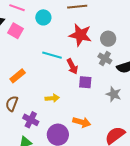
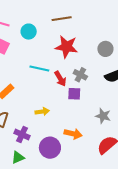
gray circle: (108, 39) -> (105, 49), moved
gray cross: (105, 59) -> (80, 75), moved
gray star: (114, 94) -> (103, 116), moved

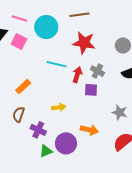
cyan circle: (29, 32) -> (46, 27), size x1.5
red arrow: (60, 79) -> (77, 75), turned -133
green triangle: (18, 157) -> (46, 151), moved

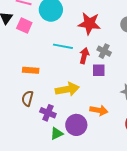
orange rectangle: (23, 87) -> (31, 70), turned 49
yellow arrow: (59, 107) -> (67, 89), size x1.6

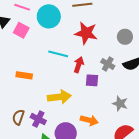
gray cross: (104, 51) -> (108, 64), moved
brown semicircle: (27, 98) -> (18, 117), moved

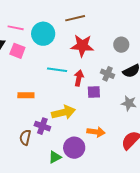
gray star: (120, 104) -> (129, 103), moved
purple cross: (38, 119) -> (42, 126), moved

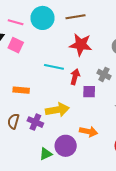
cyan circle: (43, 34) -> (43, 18), moved
brown semicircle: (25, 137) -> (13, 121), moved

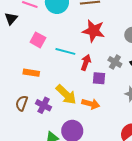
pink square: (16, 45) -> (38, 40), moved
yellow arrow: (57, 110) -> (66, 95), turned 50
orange arrow: (88, 132) -> (91, 104), moved

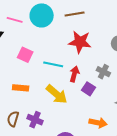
purple square: (99, 78) -> (89, 89), turned 32
yellow arrow: (66, 95) -> (57, 94), moved
orange arrow: (91, 104) -> (98, 123), moved

